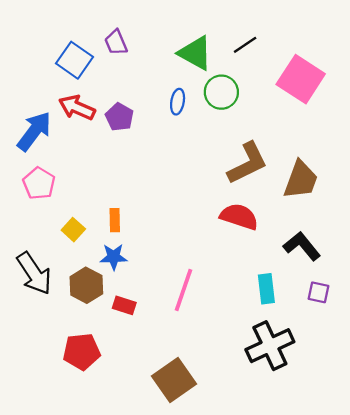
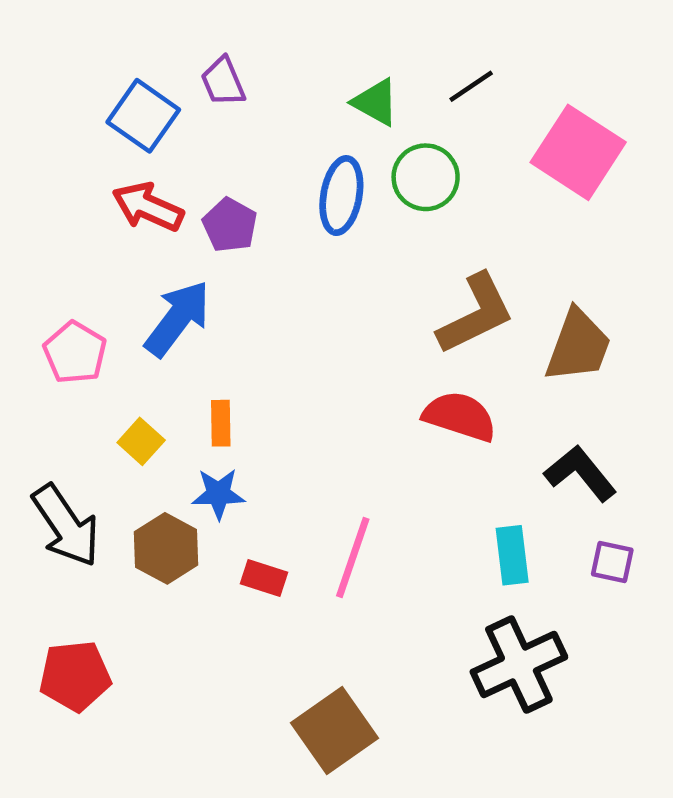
green triangle: (195, 53) -> (376, 102), size x0.7
blue ellipse: (178, 102) -> (341, 196), size x1.5
blue arrow: (34, 131) -> (177, 318), moved
red rectangle: (124, 305) -> (264, 578), moved
red pentagon: (82, 352) -> (75, 676), moved

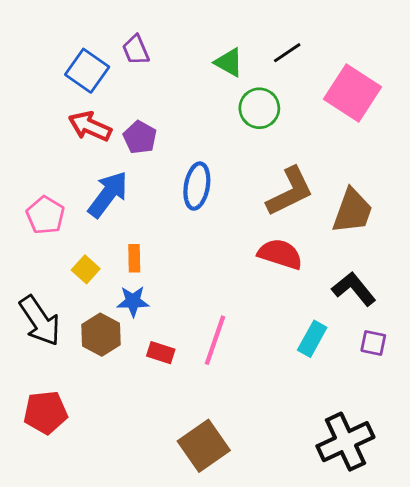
blue ellipse: (341, 196) -> (197, 186), moved
cyan rectangle: (512, 555) -> (312, 339), turned 36
black cross: (519, 664) -> (345, 442), moved

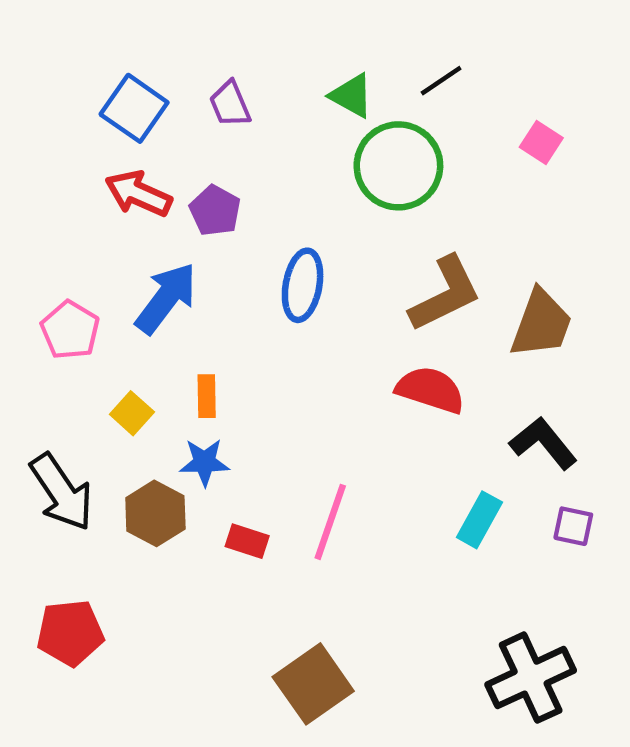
purple trapezoid: (136, 50) -> (230, 104), moved
pink square: (352, 93) -> (541, 142), size x0.5
green circle: (259, 108) -> (398, 166), size x1.4

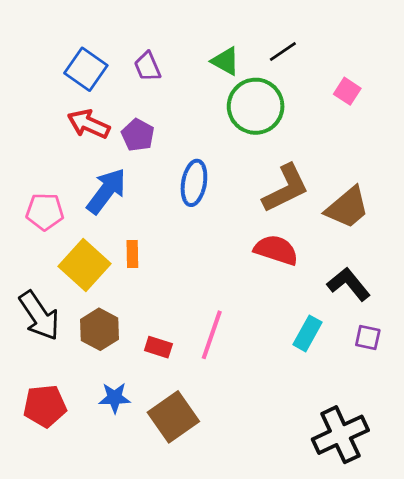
brown trapezoid: (541, 324) -> (347, 208), turned 30
pink pentagon: (70, 330) -> (45, 212), turned -30
yellow square: (132, 413) -> (84, 265), size x1.8
blue star: (204, 462) -> (115, 398), moved
brown square: (313, 684) -> (173, 417), moved

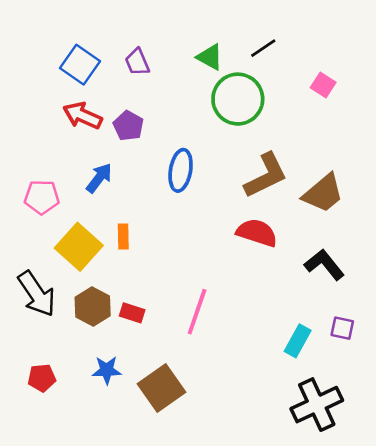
blue arrow: (106, 191) -> (99, 178), size x0.7
cyan rectangle: (308, 333) -> (298, 341), moved
purple square: (368, 338) -> (342, 328), moved
red rectangle: (158, 347) -> (132, 313), moved
red pentagon: (45, 406) -> (42, 378), size x0.7

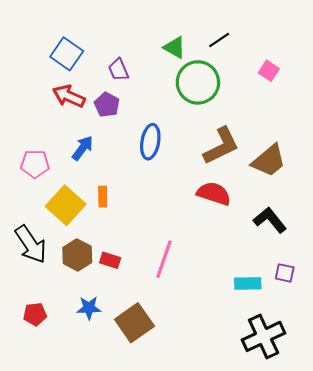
purple trapezoid: (137, 62) -> (119, 70), moved
cyan rectangle: (298, 341) -> (248, 284), turned 60

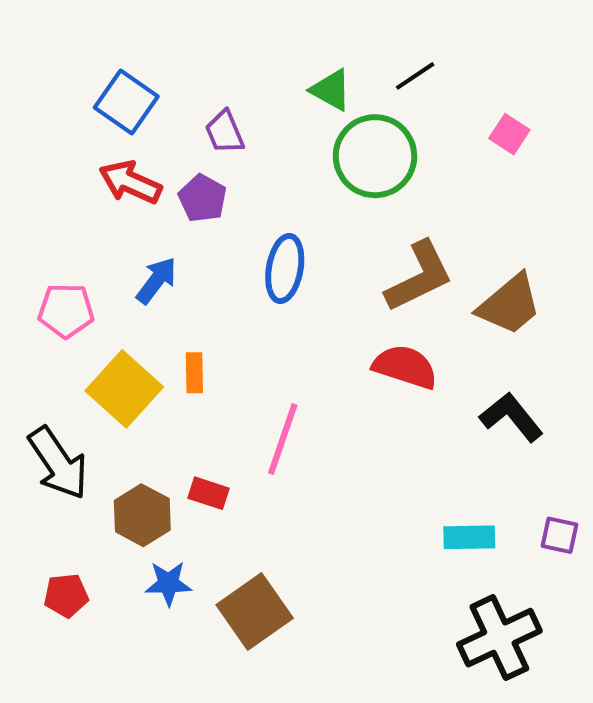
brown hexagon: (77, 255) -> (142, 515), moved
pink line: (164, 259) -> (283, 439), moved
purple square: (285, 273) -> (560, 535), moved

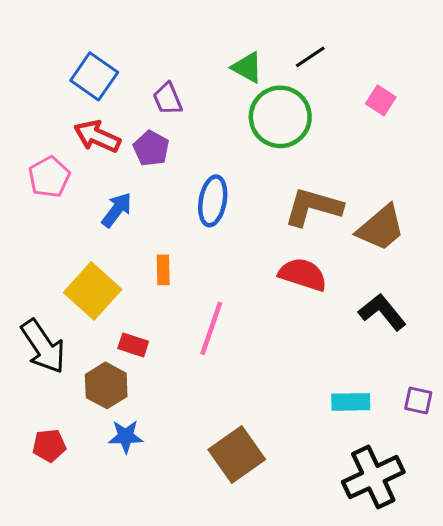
brown L-shape: (419, 277) -> (313, 207), turned -138
pink pentagon: (66, 311) -> (49, 177), moved, turned -30
orange rectangle: (194, 373) -> (163, 270), moved
red rectangle: (209, 493) -> (133, 345), moved
brown square: (255, 612) -> (237, 455), moved

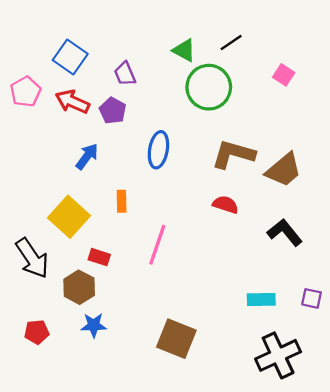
pink pentagon: (49, 177) -> (25, 92), moved
red semicircle: (303, 274) -> (226, 205), size x0.7
brown square: (237, 455) -> (176, 339), turned -33

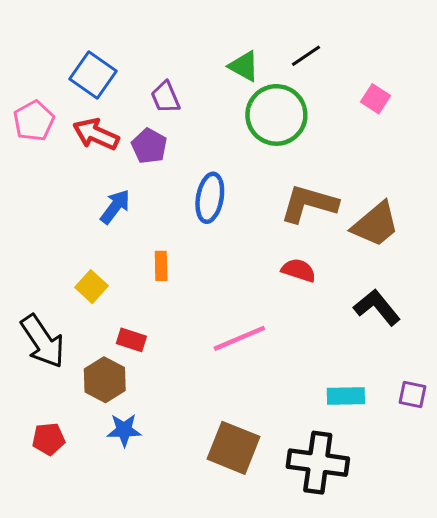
yellow square: (69, 217) -> (91, 287), size x0.6
pink line: (157, 245) -> (239, 338), moved, turned 48
black cross: (278, 355) -> (318, 463), moved, turned 33

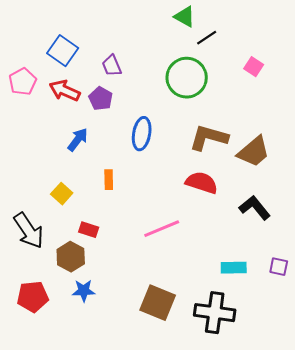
green triangle: (244, 66) -> (185, 17), moved
red semicircle: (299, 270) -> (202, 183), size x1.4
red pentagon: (49, 439) -> (33, 297), size x1.4

